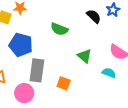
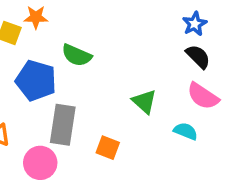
black semicircle: (94, 16) -> (198, 57), moved
green semicircle: (59, 29) -> (77, 55), moved

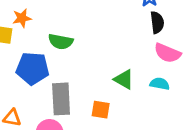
black semicircle: (198, 57) -> (157, 22), turned 50
green triangle: (144, 102) -> (124, 79), moved

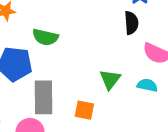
black semicircle: (157, 22) -> (131, 23), moved
green triangle: (124, 79) -> (110, 79), turned 35

